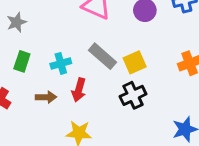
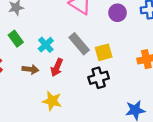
green rectangle: (22, 61) -> (16, 39), turned -63
cyan cross: (61, 63) -> (46, 45), turned -35

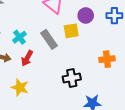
yellow square: (104, 52) -> (71, 31), moved
black cross: (99, 78) -> (72, 78), moved

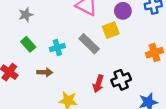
cyan cross: (19, 37) -> (57, 48), turned 32
red arrow: (27, 58) -> (98, 84), moved

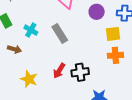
yellow square: (111, 30) -> (113, 34), moved
cyan cross: (57, 48) -> (31, 30), turned 32

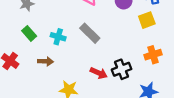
orange cross: (115, 55) -> (153, 55), moved
red arrow: (59, 71) -> (99, 73), turned -84

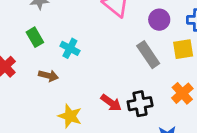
gray rectangle: (90, 33) -> (148, 55), moved
orange cross: (153, 55) -> (182, 93), turned -35

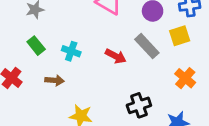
red arrow: (111, 103) -> (116, 56), moved
black cross: (140, 104) -> (139, 105), moved

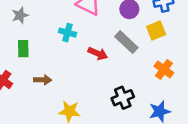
green rectangle: (36, 46) -> (23, 49), turned 42
cyan cross: (71, 51) -> (67, 33), moved

